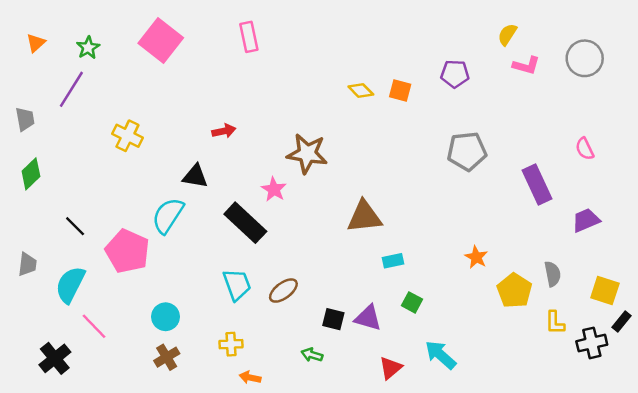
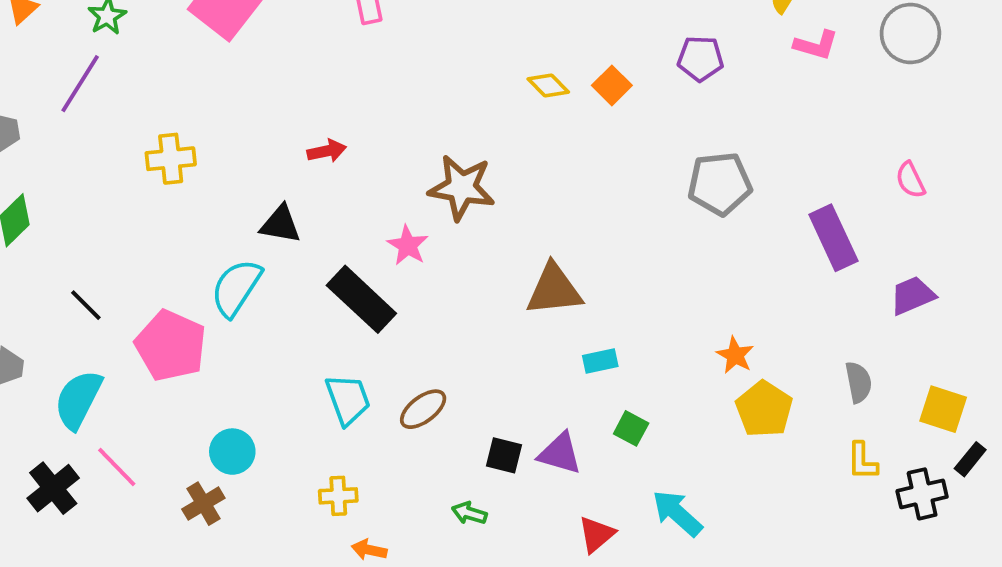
orange square: (400, 90) -> (612, 85), turned 30
yellow cross: (127, 136) -> (171, 159), turned -32
yellow pentagon: (514, 291) -> (764, 409), moved
brown cross: (167, 357) -> (203, 504), moved
black cross: (55, 358) -> (53, 488), moved

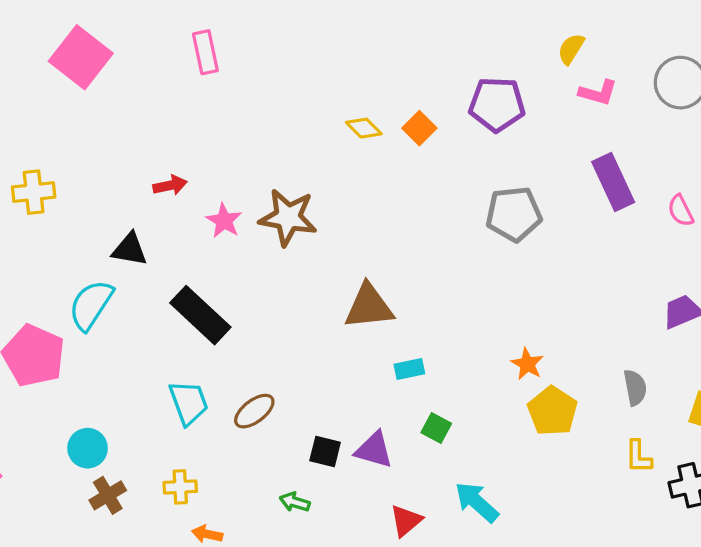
purple pentagon: (700, 59) -> (497, 104), size x1.4
purple rectangle: (833, 238) -> (613, 182), moved
pink star: (408, 245) -> (224, 221), moved
brown cross: (203, 504) -> (108, 495), moved

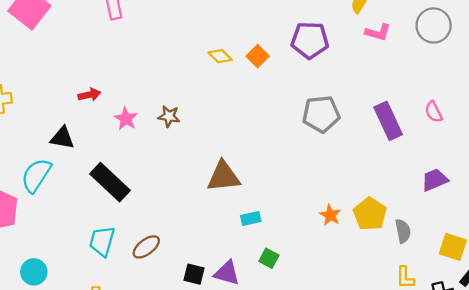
purple rectangle: (613, 182) -> (388, 121), moved
brown star: (288, 217) -> (169, 116), size x0.6
cyan trapezoid: (189, 403) -> (102, 241), turned -144
yellow pentagon: (553, 411) -> (370, 214), moved

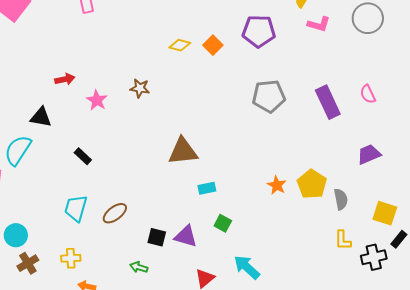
yellow diamond: (220, 56) -> (180, 45), turned -30
brown star: (169, 116) -> (140, 88), moved
black rectangle: (110, 182) -> (83, 156), size x0.5

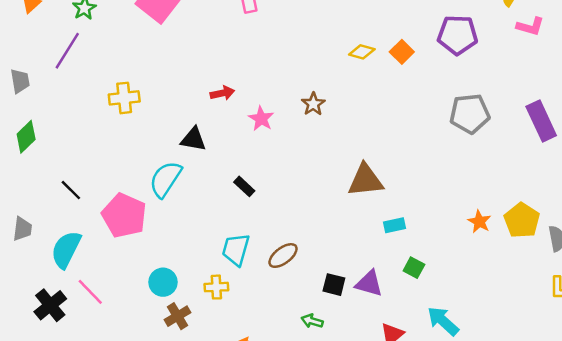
brown star: (140, 88) -> (313, 104), turned 30
yellow cross: (71, 258) -> (216, 287), moved

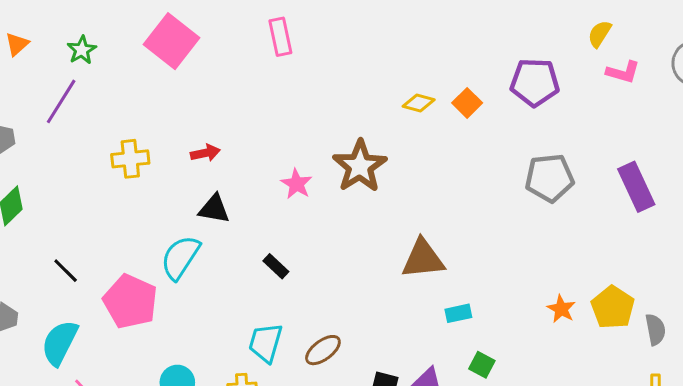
red arrow: (222, 93) -> (205, 153), moved
brown star: (313, 104) -> (360, 166), size x1.8

